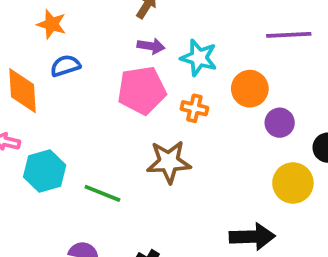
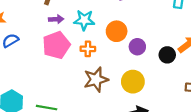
brown star: (169, 162) -> (96, 79), moved
yellow circle: (293, 183) -> (133, 82), moved

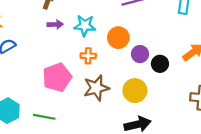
pink pentagon: (56, 45) -> (57, 77), moved
black circle: (167, 55) -> (160, 64), moved

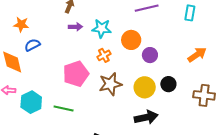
orange cross: (88, 56) -> (104, 55), turned -32
black circle: (160, 64) -> (168, 84), moved

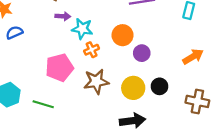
cyan star: (102, 28) -> (82, 29), moved

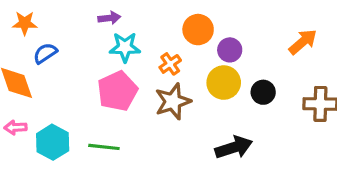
cyan star: (82, 29) -> (125, 47), moved
orange cross: (92, 50) -> (170, 64), moved
yellow circle: (133, 88) -> (224, 83), moved

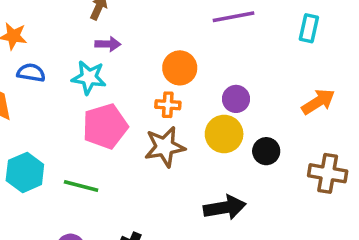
orange circle: (198, 30) -> (180, 68), moved
cyan star: (125, 47) -> (89, 77), moved
blue semicircle: (45, 53) -> (31, 73), turned 35
orange cross: (170, 64) -> (168, 105), turned 30

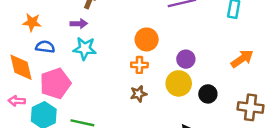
purple arrow: (108, 44) -> (79, 24), moved
pink pentagon: (105, 126) -> (55, 83), moved
brown star: (165, 147) -> (138, 94), size x0.6

